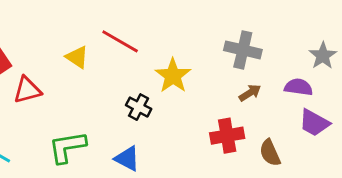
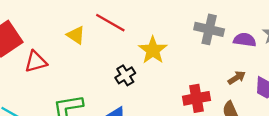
purple semicircle: (298, 87) -> (245, 40), moved
brown arrow: (250, 93) -> (237, 78), moved
black cross: (139, 107) -> (125, 75), turned 30

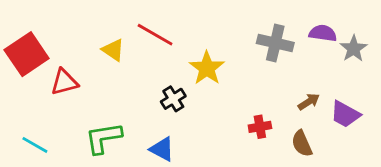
purple semicircle: (245, 40) -> (323, 33), moved
red cross: (196, 98) -> (260, 127), size x0.7

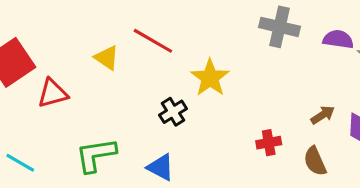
gray cross: (275, 43) -> (279, 27), moved

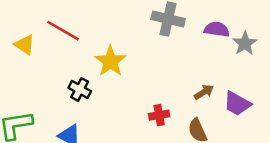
black cross: (173, 112) -> (80, 89), turned -30

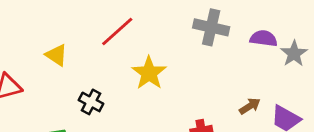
red line: (63, 31) -> (117, 32), moved, turned -72
black cross: (80, 89) -> (91, 102), moved

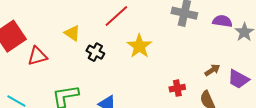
black cross: (91, 102) -> (95, 52), moved

